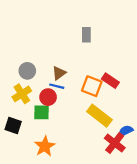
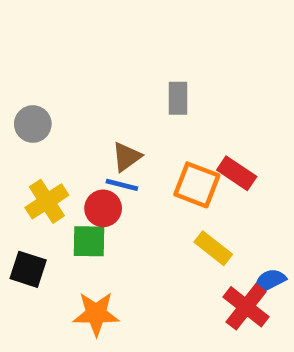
gray rectangle: (86, 35) -> (178, 98), moved
gray circle: (27, 71) -> (33, 124), moved
yellow rectangle: (99, 116) -> (213, 248), size x0.7
orange star: (45, 146) -> (96, 314), turned 30

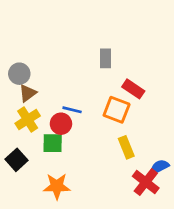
brown triangle: (127, 157) -> (28, 93), moved
red rectangle: (237, 173) -> (133, 89), moved
yellow rectangle: (213, 248) -> (126, 147), turned 30
black square: (28, 269) -> (16, 160), turned 30

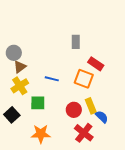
red circle: (61, 124) -> (74, 110), moved
blue semicircle: (160, 167) -> (102, 117), moved, turned 72
red cross: (146, 182) -> (84, 133), moved

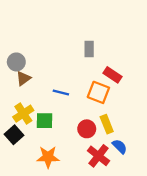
yellow cross: (20, 86) -> (23, 114), moved
blue semicircle: (102, 117) -> (120, 146), moved

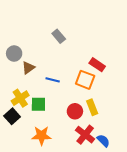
gray rectangle: (89, 49) -> (59, 36), moved, turned -40
brown triangle: (23, 78) -> (28, 68), moved
blue semicircle: (120, 146) -> (103, 141), moved

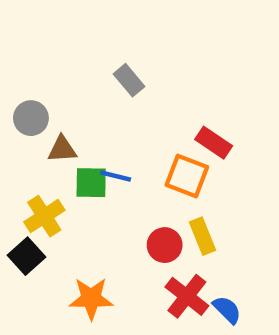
brown triangle: (28, 68) -> (62, 149), turned 32
green square: (38, 104) -> (91, 183), moved

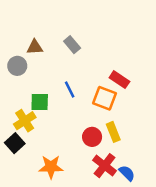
brown triangle: (62, 149) -> (35, 47), moved
blue line: (116, 176) -> (70, 90), moved, turned 49
green square: (91, 183) -> (40, 102), moved

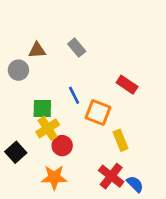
orange square: (105, 98) -> (98, 112), moved
yellow cross: (25, 121) -> (48, 128), moved
red circle: (92, 137) -> (62, 146), moved

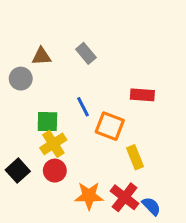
red rectangle: (127, 85) -> (142, 95), turned -30
red circle: (62, 146) -> (55, 171), moved
orange star: (54, 177) -> (89, 196), moved

